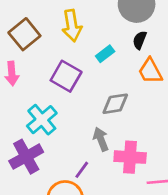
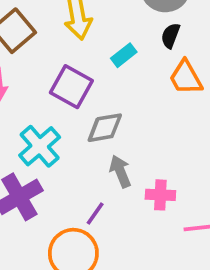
gray diamond: (115, 104) -> (105, 128), moved
pink cross: (130, 157) -> (160, 195), size x0.7

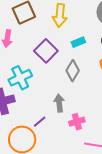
gray diamond: (105, 128) -> (73, 71), moved, turned -65
pink cross: (160, 195) -> (77, 122), turned -35

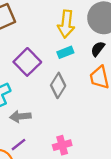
yellow arrow: (60, 15) -> (66, 24), moved
gray arrow: (59, 103) -> (20, 116), moved, turned -90

